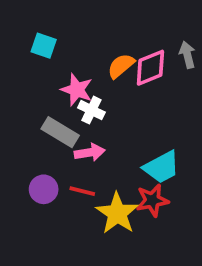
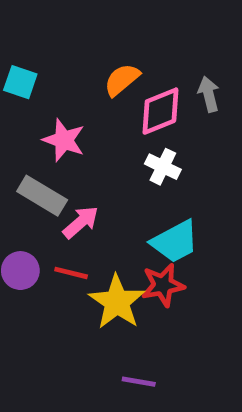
orange semicircle: (121, 66) -> (122, 80), moved
white cross: (91, 110) -> (163, 167), moved
pink arrow: (90, 152) -> (81, 222), turned -32

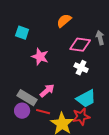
orange semicircle: (122, 80) -> (64, 21), moved
pink diamond: (160, 111) -> (80, 45), turned 30
gray rectangle: (42, 196) -> (27, 98), moved

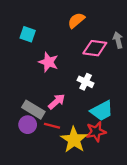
white cross: (81, 68) -> (86, 82), moved

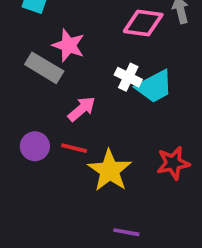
gray rectangle: (33, 110) -> (44, 68), moved
cyan trapezoid: (102, 111) -> (154, 86), moved
red star: (96, 132) -> (173, 163), moved

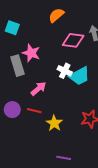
gray rectangle: (44, 68) -> (17, 66), turned 42
yellow star: (110, 171) -> (54, 123), size x0.7

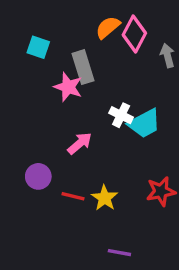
pink diamond: (73, 40) -> (134, 34), moved, turned -70
gray rectangle: (17, 66) -> (83, 67), moved
red line: (34, 111) -> (73, 196), moved

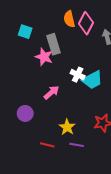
orange semicircle: (108, 27) -> (69, 19), turned -63
red line: (73, 196) -> (47, 145), moved
purple line: (119, 253) -> (77, 145), moved

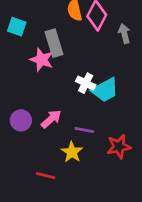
pink arrow: (51, 92) -> (51, 119), moved
purple circle: (25, 113) -> (21, 120), moved
purple line: (77, 145) -> (84, 130), moved

